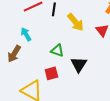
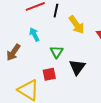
cyan arrow: (26, 34) -> (34, 34), moved
green triangle: (57, 51) -> (57, 52), turned 40

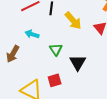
cyan arrow: (34, 34) -> (32, 34), turned -40
red square: (49, 74) -> (55, 80), moved

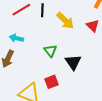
cyan arrow: (32, 34) -> (16, 38), moved

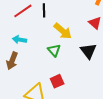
yellow arrow: (65, 21) -> (63, 31), moved
black triangle: (73, 62) -> (88, 51), moved

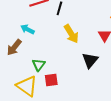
green triangle: (54, 50) -> (39, 65), moved

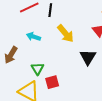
cyan arrow: (27, 29) -> (33, 37), moved

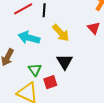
cyan arrow: (33, 37) -> (29, 38), size x1.5
black triangle: (88, 57) -> (65, 62), moved

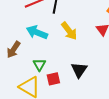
black triangle: (65, 62) -> (79, 70), moved

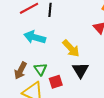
yellow arrow: (69, 31) -> (71, 48), moved
brown arrow: (13, 50) -> (20, 71), moved

